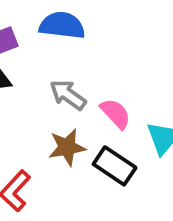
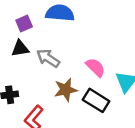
gray arrow: (68, 95) -> (48, 58), moved

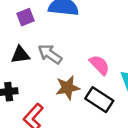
black triangle: (20, 48) -> (20, 55), moved

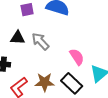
brown star: (68, 88) -> (45, 82), moved

